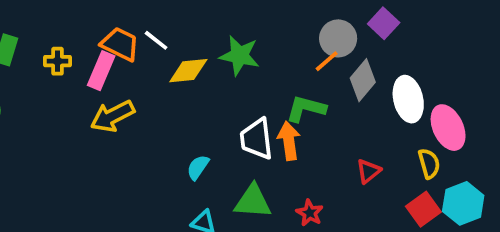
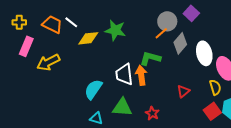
yellow cross: (58, 61) -> (19, 22), moved
pink rectangle: (101, 71) -> (26, 46), moved
cyan semicircle: (198, 167) -> (93, 89), size x1.5

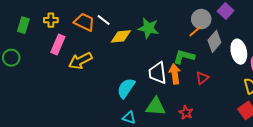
red triangle: (183, 91) -> (202, 78), moved

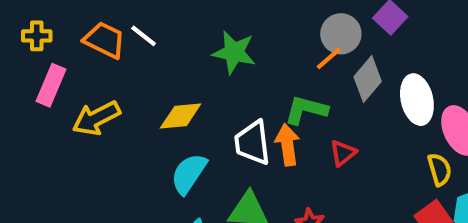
yellow diamond: (121, 36) -> (181, 116), moved

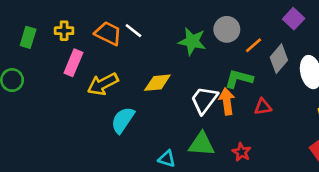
gray circle: (341, 34) -> (227, 29), moved
white trapezoid: (253, 143) -> (204, 100), turned 44
red triangle: (343, 153) -> (263, 107), turned 30
cyan semicircle: (189, 174) -> (123, 120), moved

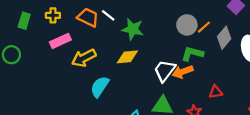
gray circle: (227, 29) -> (187, 25), moved
green star: (192, 41) -> (133, 29), moved
pink rectangle: (73, 63) -> (60, 41), turned 42
orange arrow: (227, 101) -> (183, 72), turned -102
red triangle: (263, 107) -> (216, 92), moved

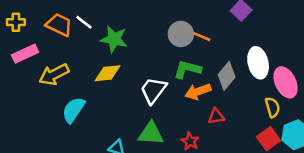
orange line: (204, 27) -> (202, 37), turned 64
gray diamond: (224, 38) -> (227, 76), moved
orange arrow: (183, 72) -> (198, 92), moved

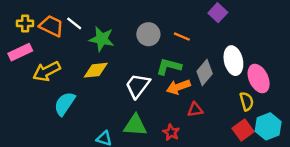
yellow cross: (16, 22) -> (25, 23), moved
gray circle: (181, 34) -> (148, 34), moved

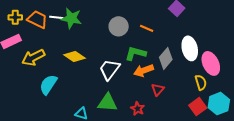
white line: (74, 23) -> (56, 17), turned -32
green star: (102, 39) -> (71, 18), moved
yellow diamond: (96, 70) -> (74, 56), turned 40
red triangle: (195, 110) -> (158, 90), turned -40

